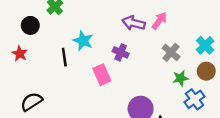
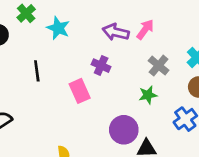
cyan star: (83, 41) -> (58, 28), moved
green star: (180, 78) -> (148, 95), moved

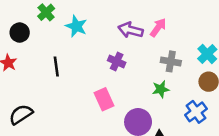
gray cross: (159, 66) -> (171, 61), turned -30
pink rectangle: (80, 91) -> (104, 99), moved

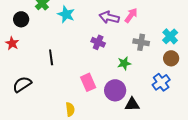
black line: (56, 67) -> (51, 57), moved
green star: (161, 89) -> (124, 63), moved
pink rectangle: (104, 99) -> (88, 82), moved

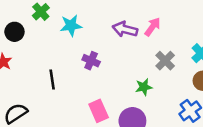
cyan star: (66, 14) -> (71, 26), turned -30
purple cross: (98, 42) -> (91, 61), moved
gray cross: (141, 42) -> (165, 61), turned 35

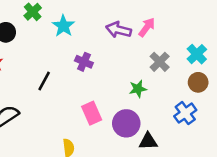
cyan star: (71, 26) -> (63, 26), turned -30
black line: (52, 79) -> (44, 81), turned 36

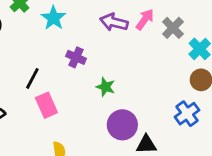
gray cross: (160, 62) -> (173, 28), moved
green star: (138, 89) -> (105, 87), moved, turned 30
pink rectangle: (92, 113) -> (46, 105), moved

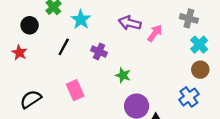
pink arrow: (145, 19) -> (155, 33), moved
gray cross: (173, 28) -> (189, 18), moved, turned -30
black line: (32, 78) -> (64, 47), moved

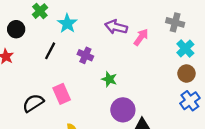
blue cross: (189, 97) -> (190, 101), moved
black semicircle: (31, 99) -> (33, 103), moved

